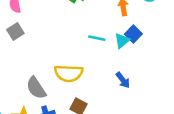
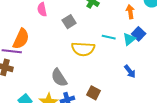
gray square: (15, 32) -> (69, 22), moved
yellow semicircle: (69, 73) -> (83, 49), moved

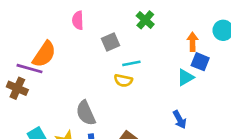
blue square: (139, 34) -> (200, 62), moved, turned -32
cyan line: (109, 37) -> (131, 63), moved, turned -32
yellow semicircle: (83, 49) -> (123, 80), size x0.6

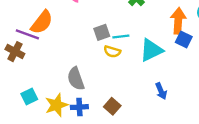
gray square: (111, 42) -> (102, 32), moved
orange arrow: (193, 42) -> (178, 21), size x1.5
cyan triangle: (185, 77) -> (151, 50), moved, size x1.5

